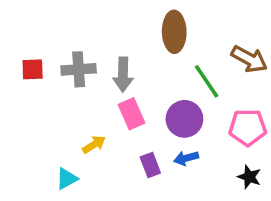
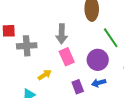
gray cross: (79, 69) -> (27, 46), moved

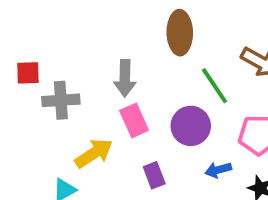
yellow arrow: (45, 75) -> (94, 153), size x1.5
blue arrow: (99, 83) -> (218, 170), moved

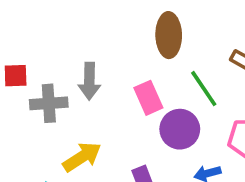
gray arrow: (125, 78) -> (89, 81), moved
pink rectangle: (134, 120) -> (148, 98), moved

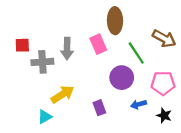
pink rectangle: (148, 98) -> (98, 44), moved

